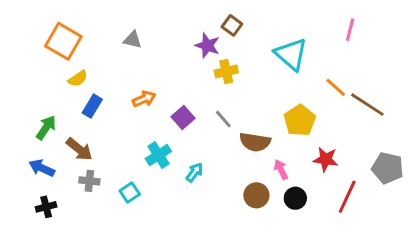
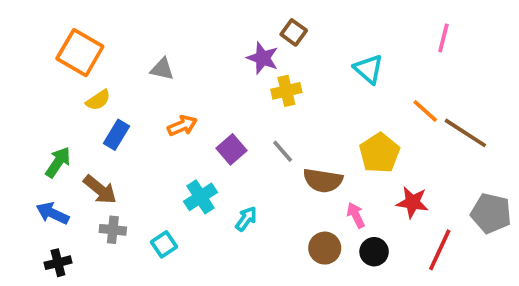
gray triangle: (133, 40) -> (162, 69), moved
cyan triangle: (291, 54) -> (369, 69), size x0.7

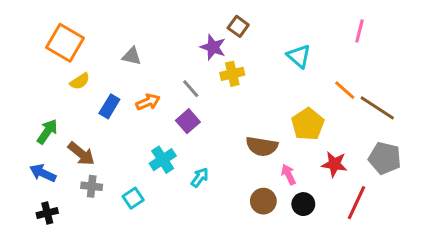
blue rectangle: (116, 135) -> (109, 106), moved
gray line: (283, 151) -> (191, 89), moved
gray pentagon: (491, 213) -> (385, 158), moved

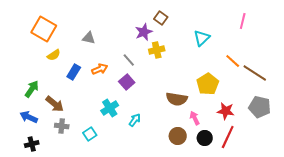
purple star: (213, 47) -> (144, 32), turned 30
cyan triangle: (299, 56) -> (202, 38), turned 36
red line: (357, 203) -> (228, 137), moved

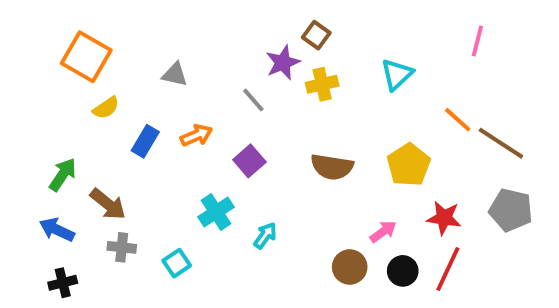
yellow cross: (157, 50) -> (322, 84), moved
gray line: (129, 60) -> (253, 100), moved
brown semicircle: (177, 99) -> (332, 167), moved
pink arrow: (195, 118) -> (383, 232), turned 80

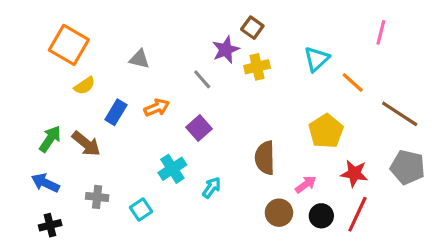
orange line: (458, 120) -> (353, 83), moved
brown semicircle: (332, 167) -> (265, 158), moved, turned 80
brown arrow: (108, 204) -> (86, 144), moved

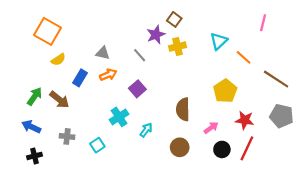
gray triangle: (139, 59) -> (103, 53), moved
brown circle: (279, 213) -> (180, 147), moved

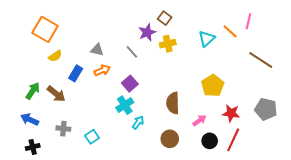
orange line: (244, 57) -> (230, 31), moved
brown line: (276, 79) -> (261, 60), moved
cyan cross: (119, 117) -> (125, 105), moved

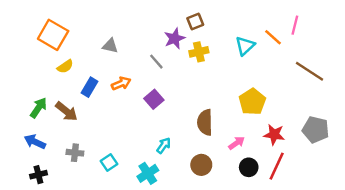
brown square: (165, 18) -> (195, 21), turned 32
gray triangle: (97, 50) -> (110, 46), moved
cyan cross: (125, 105) -> (148, 173), moved

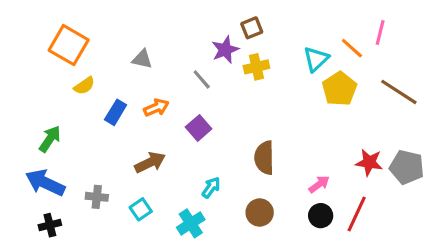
yellow pentagon: (252, 102) -> (339, 89), moved
brown arrow: (66, 111) -> (150, 162), moved, turned -65
red star: (274, 134) -> (369, 162), moved
blue arrow: (35, 142) -> (45, 183), size x1.4
pink arrow: (237, 143) -> (319, 184), moved

